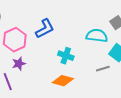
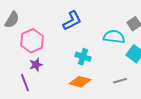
blue L-shape: (45, 29) -> (72, 21), moved
gray line: (103, 69) -> (120, 81), moved

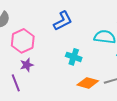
orange diamond: (80, 82) -> (88, 83), moved

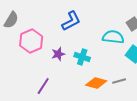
purple star: (27, 65) -> (58, 54), moved
purple line: (16, 83) -> (43, 86), moved, turned 54

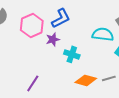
pink hexagon: (31, 41) -> (32, 25), moved
purple star: (58, 54) -> (53, 39), moved

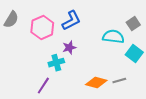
purple star: (53, 39) -> (69, 48), moved
cyan cross: (72, 54) -> (56, 63), moved, turned -35

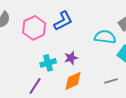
purple star: (69, 48) -> (71, 58), moved
orange diamond: (96, 83) -> (73, 81), moved, turned -40

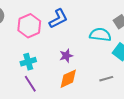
cyan cross: (48, 63) -> (28, 62), moved
purple line: (35, 86) -> (30, 84), turned -66

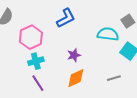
pink hexagon: (29, 26) -> (31, 37), moved

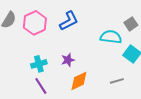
pink hexagon: (31, 37) -> (35, 23), moved
purple star: (74, 55) -> (68, 60), moved

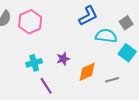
blue L-shape: (69, 21) -> (88, 16), moved
orange diamond: (79, 81) -> (87, 72), moved
purple line: (41, 86) -> (46, 86), moved

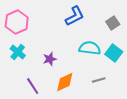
cyan semicircle: (106, 36) -> (90, 48), moved
cyan cross: (34, 63) -> (18, 52), moved, turned -35
orange diamond: (87, 72) -> (65, 82), moved

